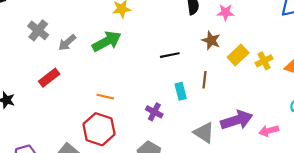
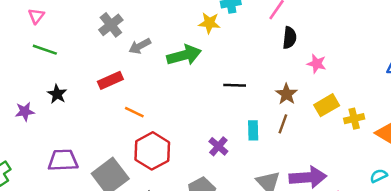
pink star: (226, 12) -> (317, 64), moved
brown star: (211, 40) -> (286, 94), moved
black line: (170, 55) -> (235, 85), moved
orange line: (105, 97) -> (134, 112), moved

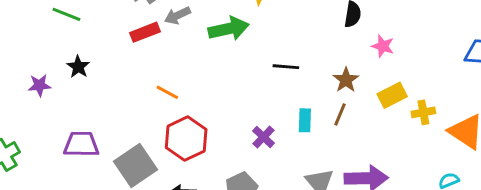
red rectangle: (110, 80) -> (145, 32), moved

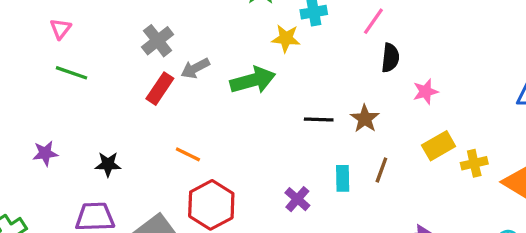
red rectangle: (145, 32) -> (160, 89), turned -32
pink star: (383, 46) -> (426, 92), turned -30
black star: (78, 67) -> (108, 164), moved, turned -30
brown star: (346, 80) -> (365, 119), moved

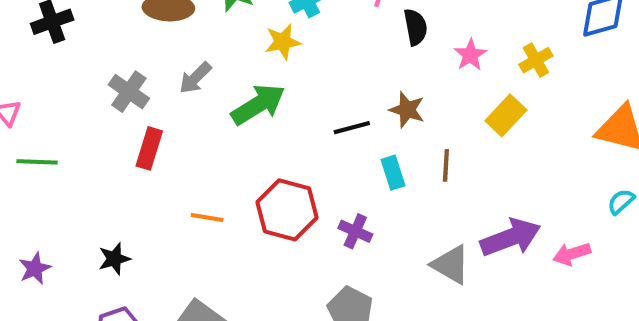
gray arrow: (195, 68) -> (195, 78), moved
yellow cross: (474, 163) -> (536, 60), moved
cyan rectangle: (343, 178) -> (393, 173), moved
red hexagon: (211, 205) -> (287, 210), moved

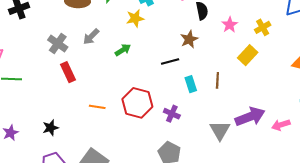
green arrow: (258, 104) -> (123, 50), size x0.6
brown star: (407, 110) -> (189, 39), moved, turned 30
red rectangle: (149, 148) -> (68, 72), turned -42
gray triangle: (451, 265) -> (220, 130), turned 30

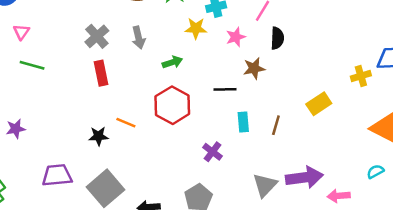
pink star: (230, 25) -> (236, 37), moved
yellow cross: (263, 27) -> (361, 76), moved
gray arrow: (91, 37) -> (138, 38), turned -72
red hexagon: (137, 103) -> (172, 105), moved
black star: (51, 128) -> (99, 136), moved

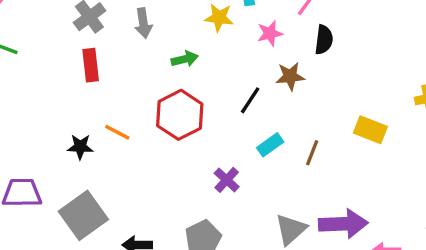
black line: (225, 89) -> (250, 100), turned -60
yellow rectangle: (319, 104) -> (370, 130), turned 50
cyan rectangle: (243, 122) -> (270, 145), turned 54

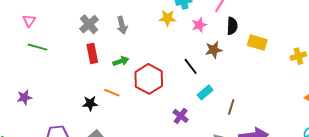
green arrow: (185, 59) -> (121, 61), moved
black line: (250, 100) -> (191, 66), turned -66
yellow rectangle: (370, 130) -> (257, 42), moved
brown line: (312, 153) -> (231, 107), moved

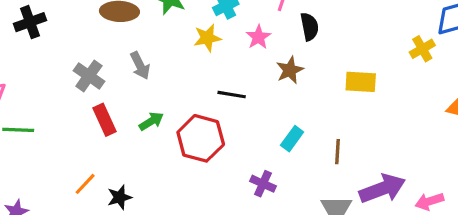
yellow rectangle: (257, 42) -> (361, 82), moved
black line: (191, 66) -> (232, 95), moved, turned -30
orange line: (112, 93) -> (85, 184), moved, turned -56

